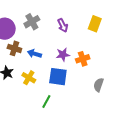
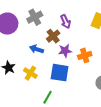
brown cross: (14, 48) -> (53, 36), moved, turned 32

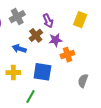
purple star: (65, 51) -> (56, 40), moved
yellow cross: (30, 73) -> (13, 73), turned -32

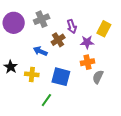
purple star: (56, 40) -> (87, 42), moved
gray semicircle: (83, 81) -> (98, 77), moved

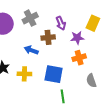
brown cross: (58, 40) -> (48, 37), turned 32
gray semicircle: (98, 77) -> (91, 81), moved, turned -40
green line: (46, 100) -> (63, 96), moved, turned -40

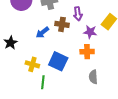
blue arrow: (31, 50) -> (42, 33), turned -72
yellow cross: (24, 74) -> (32, 64), moved
green line: (63, 96) -> (43, 82), moved

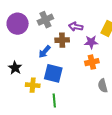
purple arrow: (78, 14) -> (76, 27), turned 120
blue square: (58, 61) -> (53, 73), moved
yellow cross: (32, 64) -> (33, 85), moved

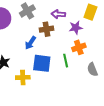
green line: (54, 100) -> (66, 61), moved

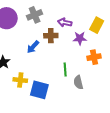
orange cross: (79, 47) -> (94, 57), moved
blue square: (42, 63) -> (39, 90), moved
gray semicircle: (92, 69) -> (78, 82), moved

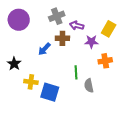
gray cross: (35, 15) -> (57, 16), moved

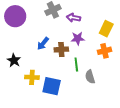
yellow rectangle: (109, 29) -> (106, 29), moved
brown cross: (62, 38) -> (61, 49), moved
purple star: (91, 42) -> (78, 38), moved

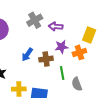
orange cross: (104, 51) -> (79, 52), moved

